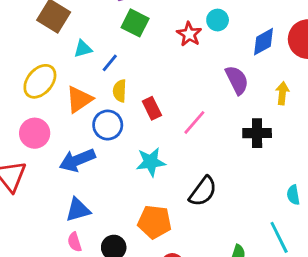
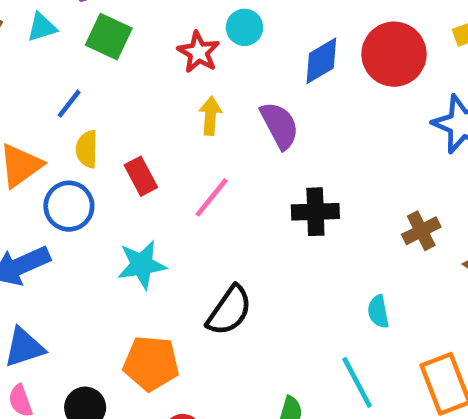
cyan triangle: (83, 49) -> (42, 27), moved
yellow arrow: (282, 93) -> (210, 116), moved

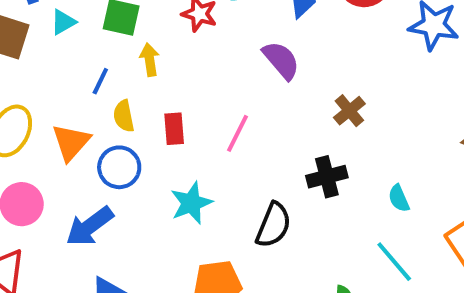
yellow arrow: (210, 116) -> (150, 60), moved
red rectangle: (141, 176) -> (174, 129), turned 36
black cross: (315, 212) -> (327, 177), moved
brown cross: (421, 231) -> (349, 111), moved

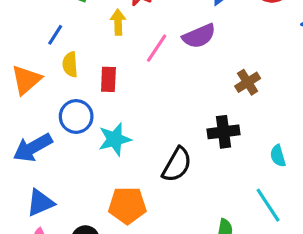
yellow arrow: (150, 60) -> (118, 22), moved
purple semicircle: (281, 60) -> (199, 36), turned 100
pink line: (238, 133) -> (157, 48), moved
blue circle: (119, 167) -> (76, 116), moved

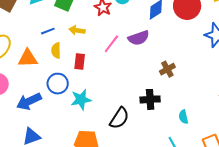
yellow arrow: (118, 22) -> (77, 30), moved, turned -84
blue line: (55, 35) -> (48, 31), turned 32
orange triangle: (26, 80) -> (28, 58), turned 35

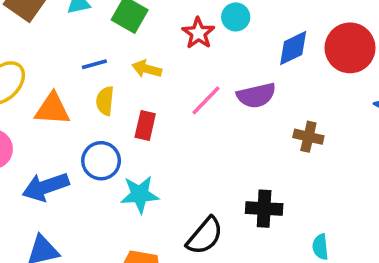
brown cross: (167, 69) -> (308, 137), moved, turned 35

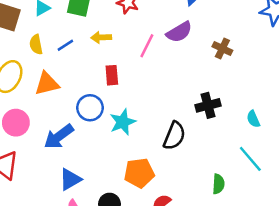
yellow semicircle: (105, 101) -> (36, 45), moved
brown cross: (308, 137) -> (222, 49), turned 30

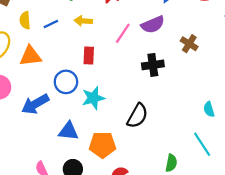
black cross: (208, 105) -> (153, 65), moved
blue triangle: (70, 179) -> (68, 131), moved, turned 30

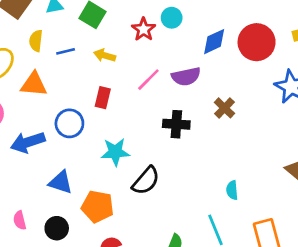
cyan star: (93, 98) -> (115, 152), moved

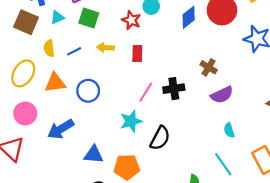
purple semicircle: (186, 77) -> (222, 95), moved
pink line: (148, 80) -> (146, 92), moved
red rectangle: (103, 98) -> (137, 54), moved
blue circle: (69, 123) -> (88, 91), moved

